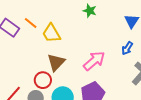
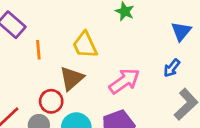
orange line: (31, 23) -> (38, 50), moved, turned 40
yellow trapezoid: (51, 33) -> (85, 45), moved

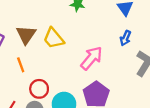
orange line: (38, 50) -> (21, 65), moved
brown triangle: (72, 78) -> (26, 35), moved

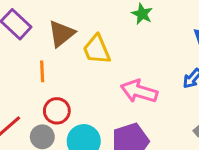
pink arrow: (92, 58) -> (139, 91), turned -130

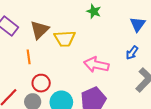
yellow trapezoid: (97, 49) -> (65, 39), turned -65

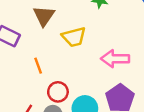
brown triangle: (40, 30) -> (44, 16), moved

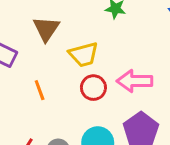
red circle: (58, 92) -> (93, 88), moved

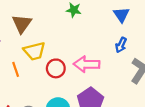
yellow trapezoid: (84, 54) -> (34, 51), moved

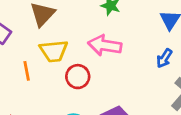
pink arrow: (87, 64) -> (105, 45), moved

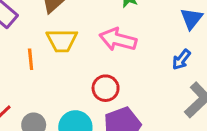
red circle: (78, 77) -> (106, 88), moved

